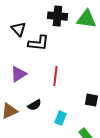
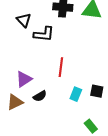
purple triangle: (18, 74) -> (24, 79), moved
cyan rectangle: (60, 118) -> (76, 94), moved

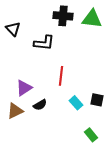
black triangle: (24, 20) -> (13, 29), moved
cyan rectangle: (76, 94) -> (76, 103), turned -64

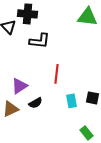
black cross: (63, 16) -> (27, 14), moved
cyan rectangle: (76, 103) -> (71, 101), turned 32

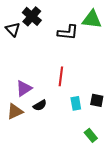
black cross: (27, 14) -> (32, 16), turned 36
black L-shape: (39, 41) -> (68, 32), moved

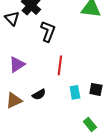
black L-shape: (68, 32) -> (48, 31), moved, turned -75
purple triangle: (24, 88) -> (17, 64), moved

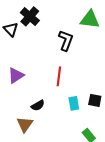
black L-shape: (48, 31) -> (66, 40), moved
brown triangle: (14, 100) -> (25, 124), moved, turned -30

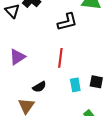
black L-shape: (66, 40) -> (67, 22), turned 55

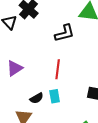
cyan rectangle: (75, 85) -> (55, 96), moved

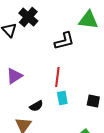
cyan rectangle: (55, 96) -> (62, 98), moved

